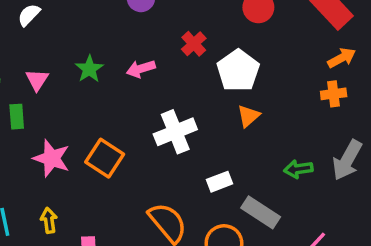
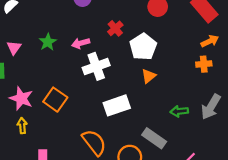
white cross: (175, 132) -> (96, 66), moved
white rectangle: (220, 182) -> (117, 105), moved, size x1.6
yellow arrow: (49, 220) -> (22, 126), moved

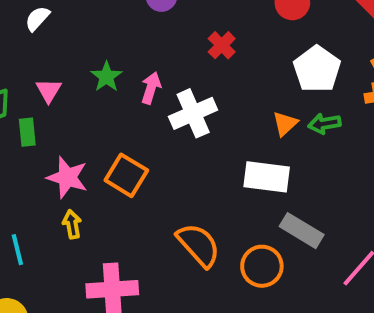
pink arrow: (81, 43) -> (151, 88), moved, turned 126
white pentagon: (143, 47) -> (317, 69), moved
white rectangle: (117, 105) -> (267, 177), moved, turned 30
green arrow: (179, 111) -> (324, 124), moved

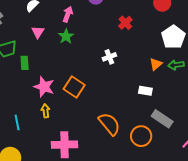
pink arrow: (151, 88) -> (68, 14), moved
pink triangle: (49, 90) -> (38, 32), moved
white cross: (193, 113) -> (109, 57), size x0.6
white rectangle: (267, 177) -> (145, 91), size x0.6

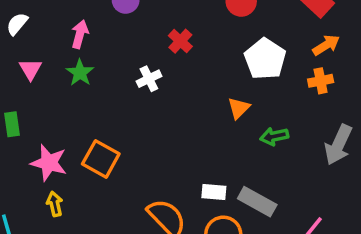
white cross: (109, 57) -> (149, 79), moved
green arrow: (176, 65) -> (274, 136), moved
white rectangle: (145, 91) -> (214, 192), moved

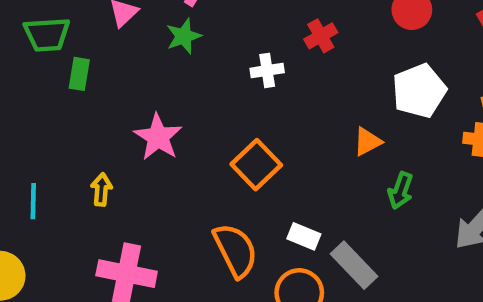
green arrow: (274, 136) -> (401, 191), turned -76
orange square: (101, 159) -> (256, 165), moved
pink star: (49, 163) -> (158, 137), moved

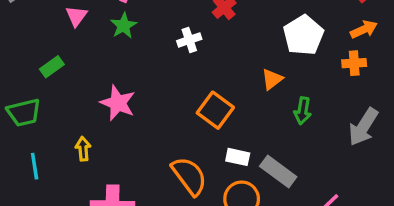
green trapezoid: (47, 34) -> (24, 113), moved
green rectangle: (79, 74) -> (52, 67), turned 55
orange square: (256, 165) -> (215, 110), moved

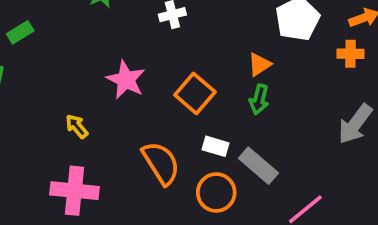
pink star: (118, 103) -> (126, 80), moved
green arrow: (303, 111) -> (259, 99), moved
yellow arrow: (83, 149) -> (77, 126), moved, turned -40

